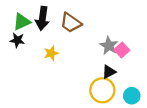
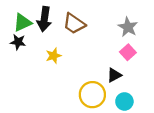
gray star: (109, 46) -> (128, 27), moved
yellow circle: (102, 90) -> (92, 95), moved
cyan circle: (132, 96) -> (124, 101), moved

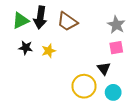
black star: (18, 42) -> (26, 48), moved
pink square: (128, 52) -> (116, 48), turned 32
black triangle: (114, 75) -> (104, 68), turned -40

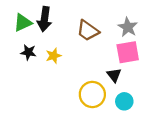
brown trapezoid: (67, 22) -> (88, 31), moved
pink square: (116, 48) -> (128, 52), size x1.5

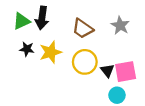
pink square: (128, 52) -> (126, 72), moved
yellow star: (54, 56) -> (50, 52), size x1.5
yellow circle: (92, 95) -> (85, 62), moved

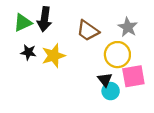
yellow circle: (85, 62) -> (117, 55), moved
black triangle: (107, 70) -> (105, 80), moved
cyan circle: (117, 95) -> (111, 91), moved

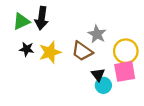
gray star: (128, 27) -> (97, 34), moved
brown trapezoid: (88, 31) -> (82, 51), moved
yellow circle: (117, 55) -> (126, 51), moved

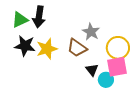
black star: (27, 49) -> (25, 46), size x1.5
cyan circle: (103, 85) -> (106, 80), moved

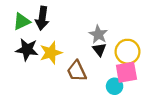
brown trapezoid: (77, 48) -> (77, 71), moved, turned 30
black triangle: (92, 70) -> (99, 50), moved

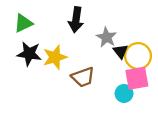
black arrow: (42, 18) -> (76, 20), moved
black triangle: (99, 50) -> (120, 51), moved
brown trapezoid: (77, 71) -> (83, 77), turned -85

